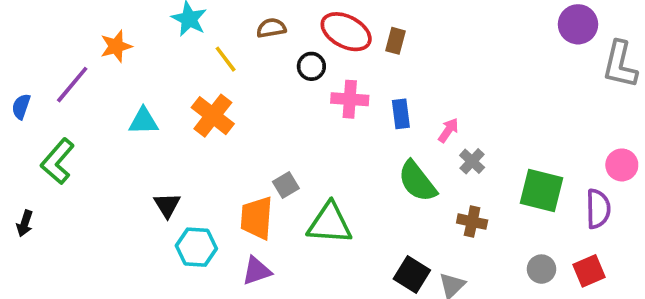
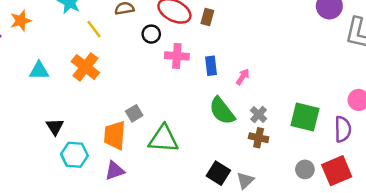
gray cross: (472, 161) -> (259, 115), moved
red square: (589, 271) -> (337, 171), size x1.4

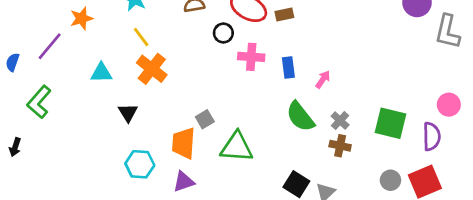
brown rectangle: (207, 17) -> (284, 14), turned 63
yellow line: (94, 29) -> (141, 37), moved
black triangle: (55, 127) -> (128, 113), moved

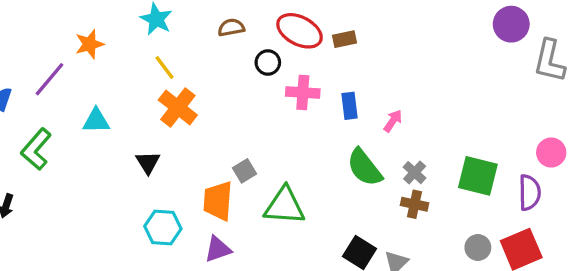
cyan triangle: (101, 73) -> (96, 121), moved

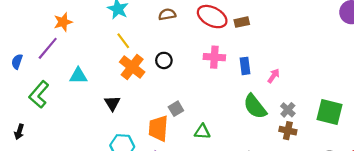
orange star: (90, 44) -> (63, 22), moved
black circle: (268, 62) -> (164, 60), moved
green triangle: (285, 206) -> (202, 132), size x0.6

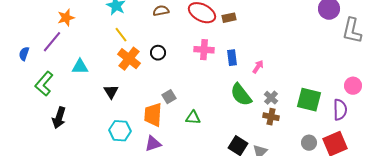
black arrow: (19, 132) -> (59, 118), moved, size x1.5

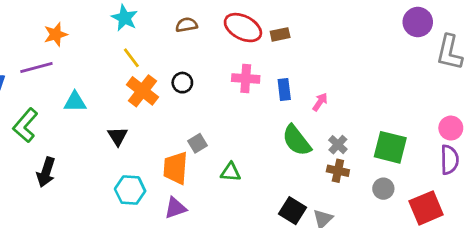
purple line: (52, 42) -> (36, 67), turned 35
purple semicircle: (340, 110) -> (449, 160), moved
gray circle: (309, 143) -> (383, 189), moved

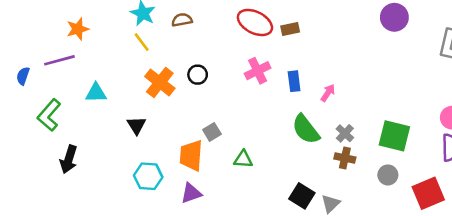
purple circle: (418, 22) -> (394, 17), moved
brown semicircle: (186, 25) -> (182, 20), moved
yellow line: (131, 58) -> (142, 42), moved
pink cross: (246, 78) -> (258, 71), turned -30

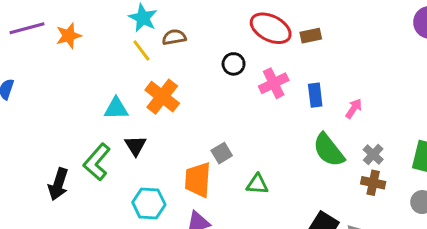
brown semicircle: (182, 20) -> (174, 37), moved
purple line: (59, 60) -> (27, 28), moved
black circle: (198, 75) -> (234, 64), moved
cyan triangle: (96, 93) -> (116, 108), moved
green L-shape: (49, 115) -> (97, 162), moved

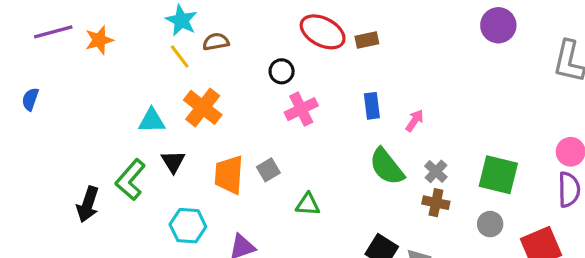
pink cross: (274, 83) -> (301, 109), moved
orange trapezoid: (198, 180) -> (229, 175), moved

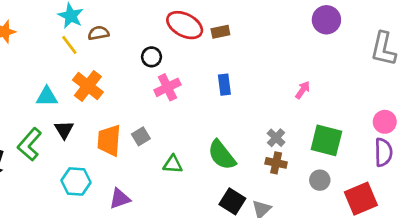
pink arrow: (415, 121) -> (303, 90), moved
green semicircle: (387, 167) -> (222, 155), moved

